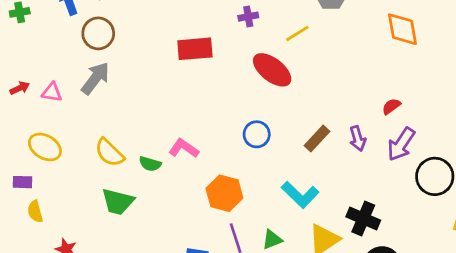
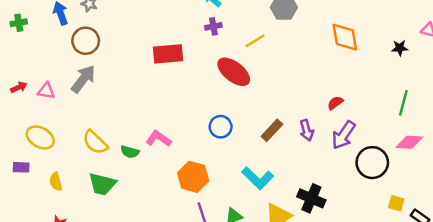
yellow semicircle: (35, 211) -> (56, 182), moved

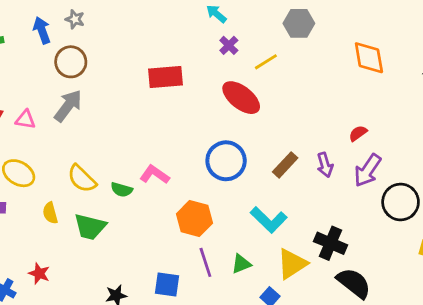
purple cross: (213, 26) -> (229, 45), moved, turned -35
blue circle: (221, 127) -> (226, 161), size x1.5
yellow semicircle: (56, 182) -> (50, 213), moved

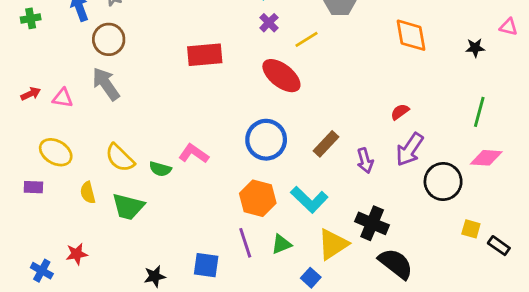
gray arrow: (68, 106) -> (106, 84), turned -72
purple arrow: (325, 165) -> (365, 161), moved
orange hexagon: (194, 218) -> (258, 198), moved
red star: (39, 273) -> (77, 254), turned -30

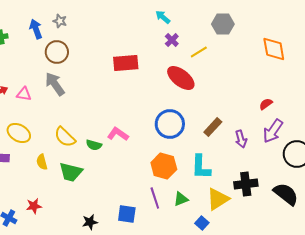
cyan L-shape: (309, 200) -> (201, 167), turned 48
black cross: (372, 223) -> (246, 184), turned -30
black semicircle: (396, 264) -> (286, 194), moved

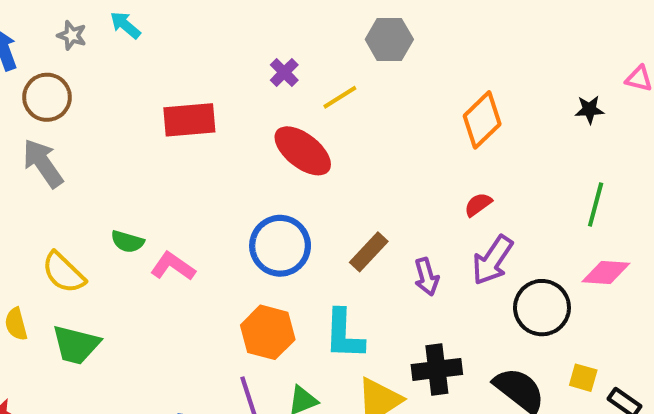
cyan arrow: (163, 17) -> (125, 25), moved
gray star: (60, 21) -> (72, 35), moved
orange diamond: (274, 49) -> (482, 120), moved, turned 56
green semicircle: (94, 145) -> (127, 242), moved

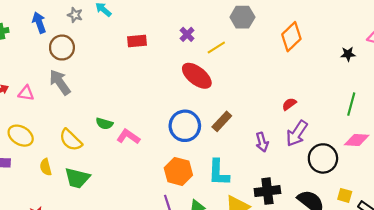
red rectangle: (189, 120) -> (137, 41), moved, size x0.7
orange diamond: (482, 120) -> (291, 37), moved
brown rectangle: (369, 252) -> (222, 121), moved

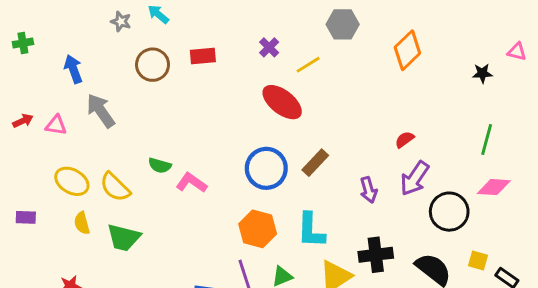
blue arrow: (39, 22) -> (73, 69), moved
brown circle: (62, 48) -> (153, 65), moved
yellow ellipse: (21, 136) -> (72, 181), moved

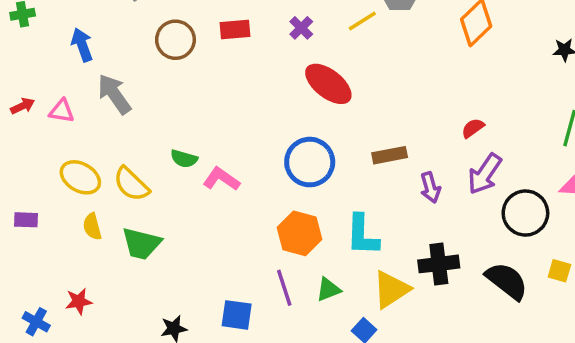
purple cross: (269, 47) -> (301, 28), moved
yellow line: (308, 65) -> (362, 21), moved
brown rectangle: (315, 163) -> (390, 155), moved, turned 36

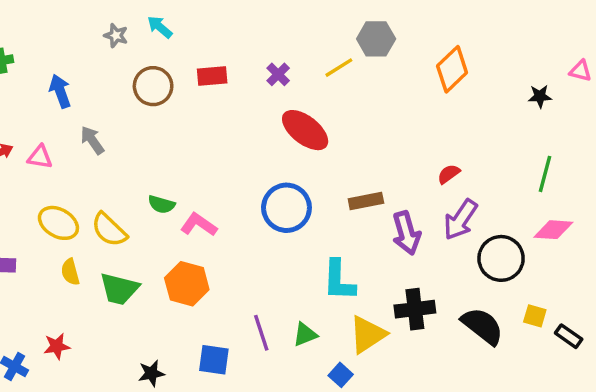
gray arrow: (114, 94) -> (92, 140), size x0.7
purple arrow: (430, 188) -> (406, 233), size x1.4
orange hexagon: (299, 233) -> (187, 284), moved

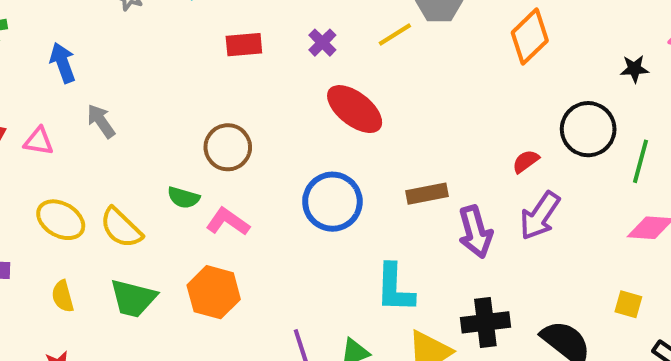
brown circle: (153, 86) -> (228, 147), moved
black circle: (501, 258) -> (588, 129), moved
yellow semicircle: (70, 272) -> (63, 296), moved
yellow square: (535, 316) -> (628, 304), moved

